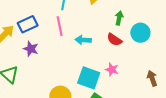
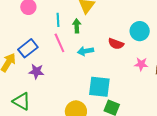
green arrow: (119, 18) -> (77, 26), moved
pink star: (112, 70) -> (141, 64), moved

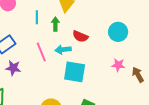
pink line: (59, 43) -> (41, 52), moved
red semicircle: (116, 44) -> (80, 36), moved
cyan square: (99, 87) -> (75, 72), moved

